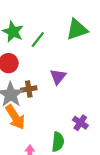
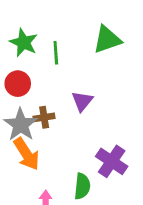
green line: (38, 40) -> (56, 53), turned -42
purple cross: (80, 123) -> (112, 161), size x1.5

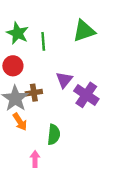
orange arrow: (27, 154) -> (20, 122), size x0.7
purple cross: (112, 161) -> (86, 95), moved
green semicircle: (82, 186) -> (54, 135), moved

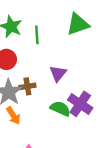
purple cross: (86, 95) -> (80, 104), moved
green semicircle: (54, 135) -> (60, 109), moved, turned -72

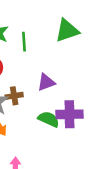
purple triangle: (58, 73) -> (46, 82), turned 30
purple cross: (80, 104) -> (70, 114), turned -35

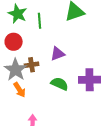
purple cross: (70, 114) -> (90, 80), moved

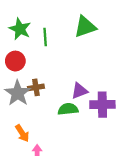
purple triangle: (58, 54) -> (79, 91), moved
green semicircle: (60, 84) -> (68, 109), turned -30
orange arrow: (20, 90) -> (22, 133), moved

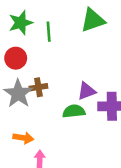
green star: (20, 29) -> (21, 23), turned 30
orange arrow: (22, 133) -> (23, 138), turned -48

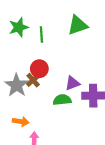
red circle: (16, 58) -> (39, 69), moved
brown cross: (38, 87) -> (33, 80), turned -32

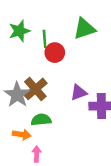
red circle: (39, 69) -> (55, 53), moved
brown cross: (33, 80) -> (35, 89), size x1.5
green semicircle: (62, 100) -> (41, 120), moved

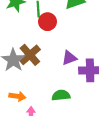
green semicircle: (41, 120) -> (61, 95), moved

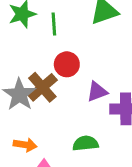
red circle: (47, 22) -> (67, 64), moved

